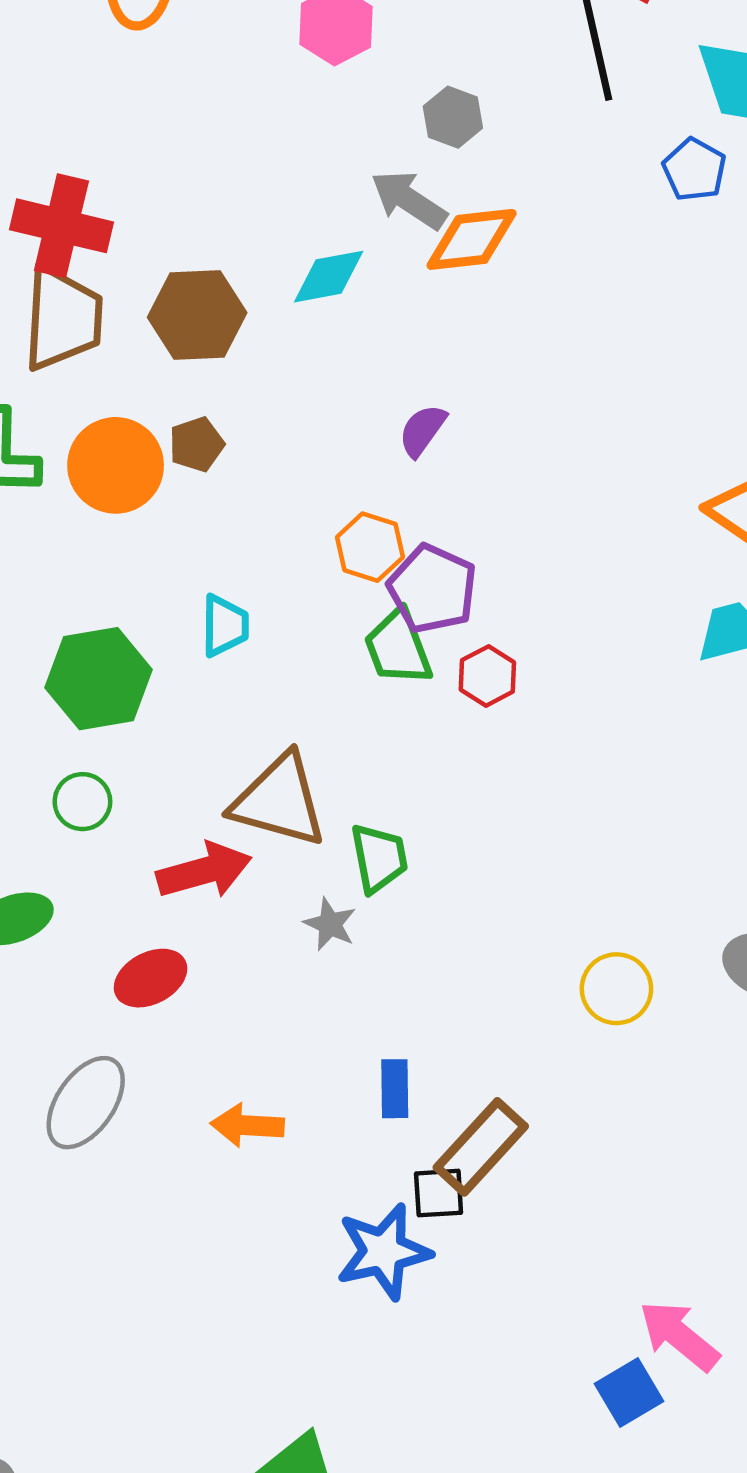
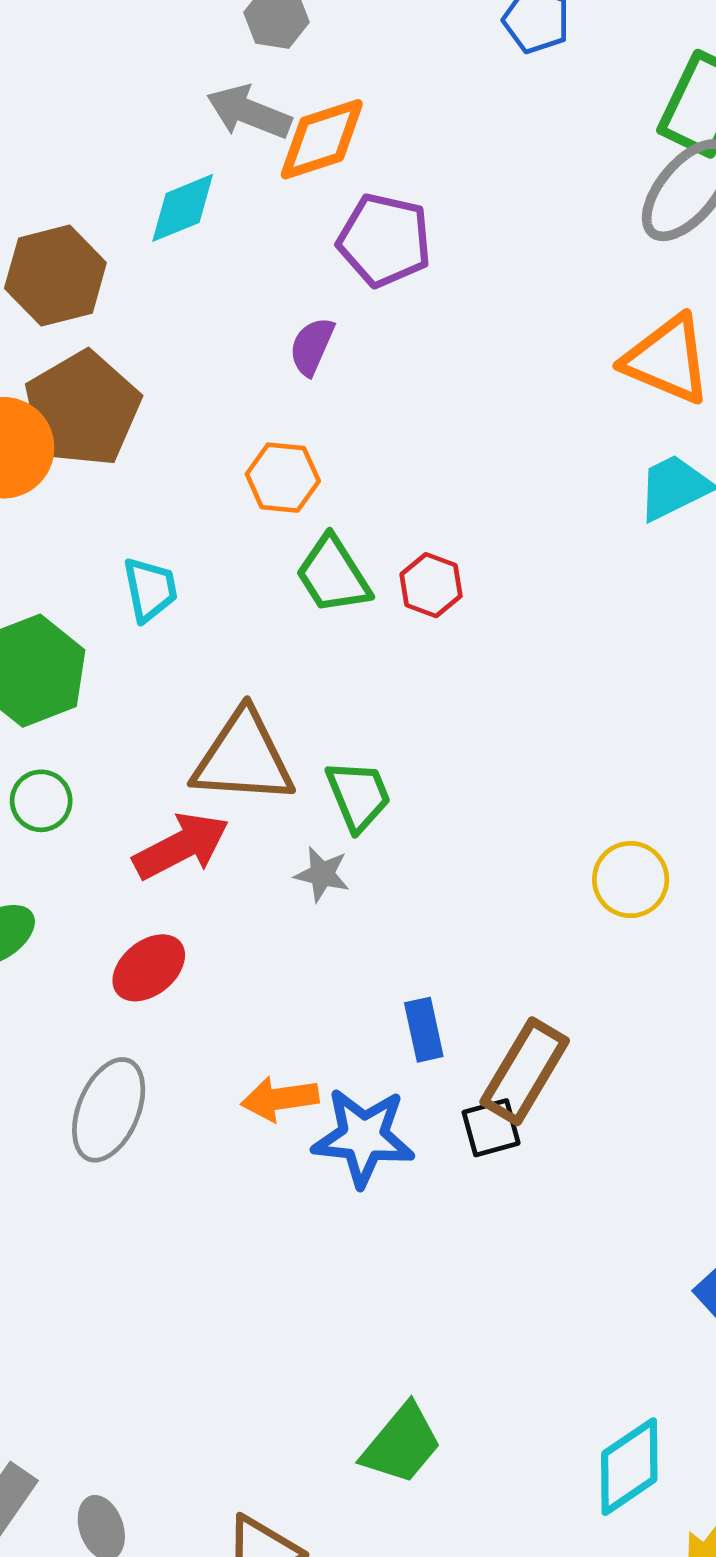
brown pentagon: (197, 444) -> (82, 409), size x2.0
purple pentagon: (432, 589) -> (384, 240), moved
blue star: (383, 1252) -> (363, 1137), moved, turned 30

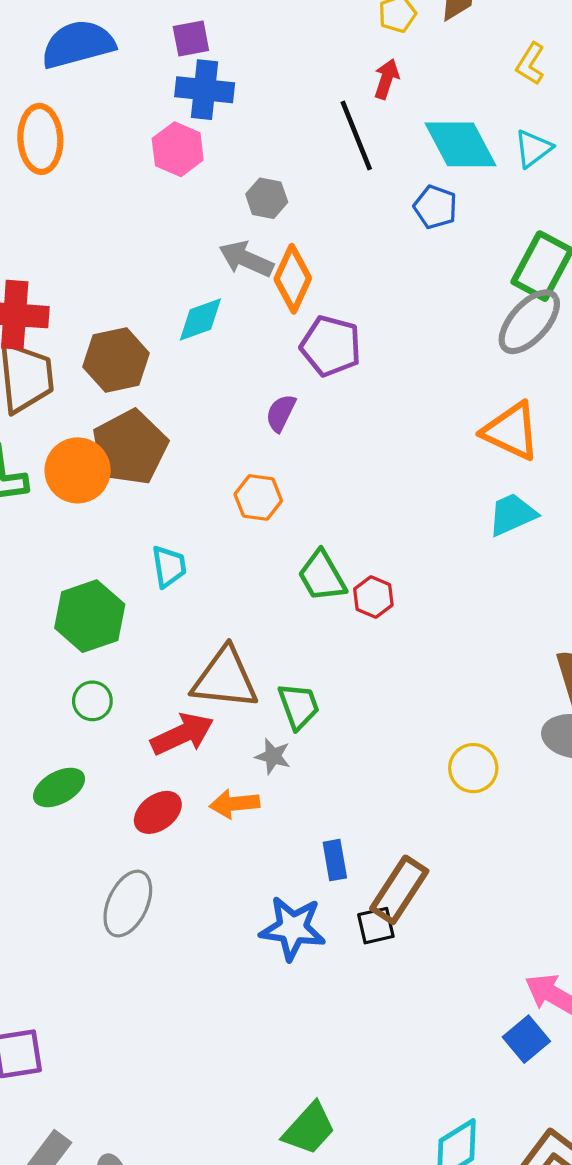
orange diamond: (322, 139) -> (293, 279), turned -50
green trapezoid: (333, 575) -> (322, 576), moved
red hexagon: (431, 585) -> (373, 597), moved
orange arrow: (280, 1099) -> (234, 804), moved

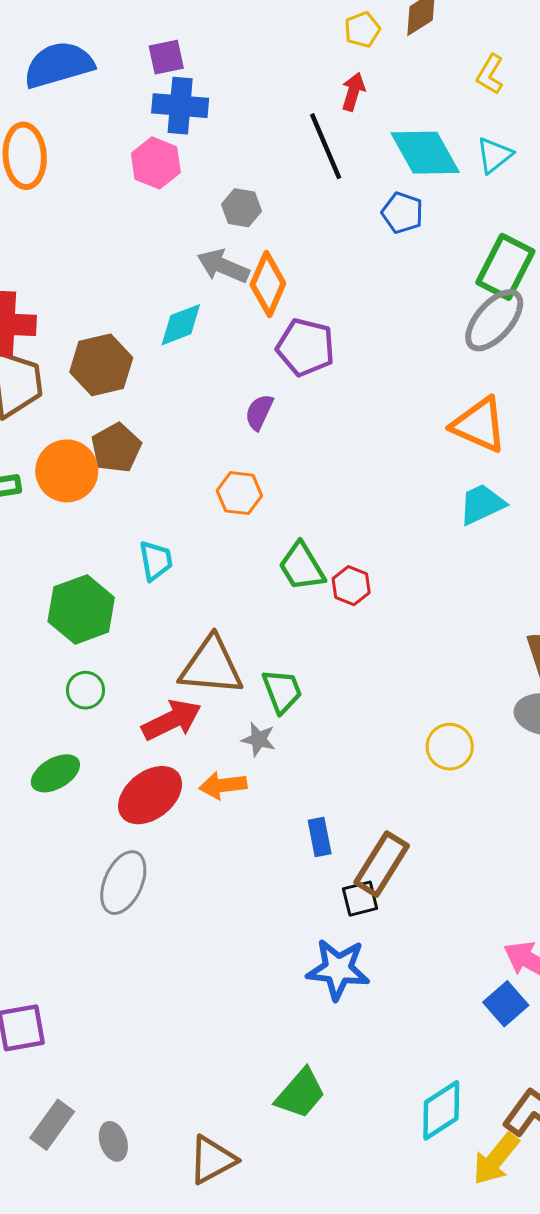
brown pentagon: (130, 447) -> (116, 448), size x0.7
red ellipse: (158, 812) -> (150, 795), size x1.4
blue star: (293, 928) -> (338, 969), moved

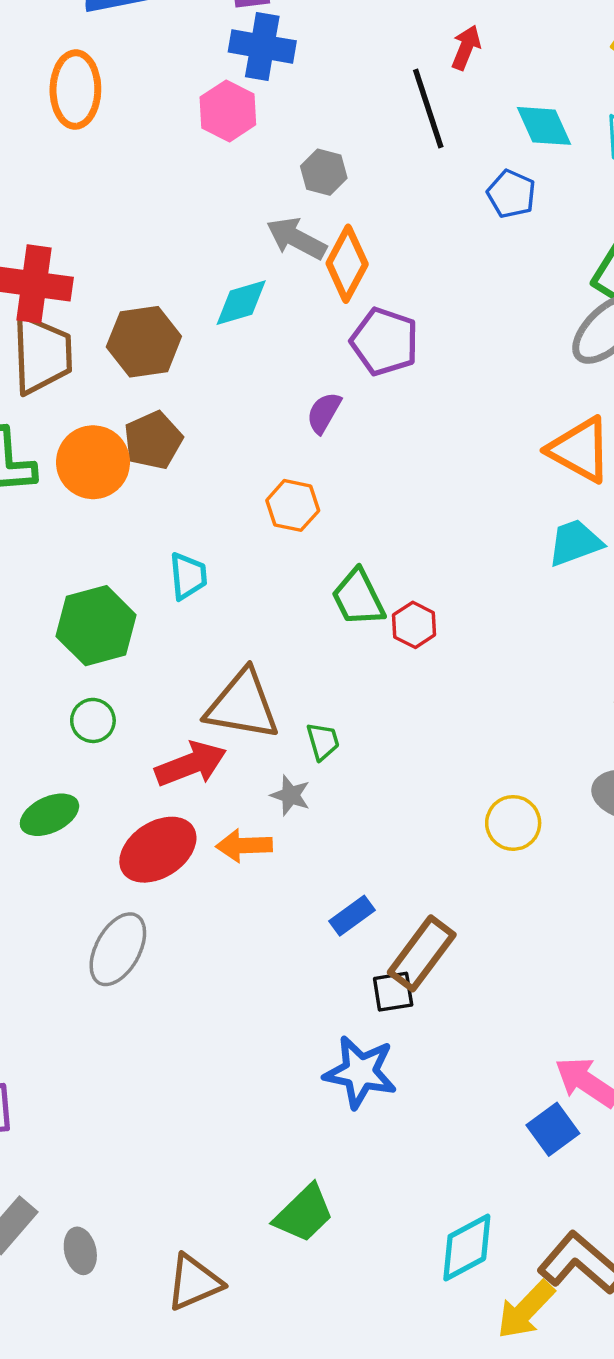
cyan diamond: (425, 153) -> (544, 126), size x0.7
green trapezoid: (282, 691) -> (323, 741), size x0.7
blue rectangle: (320, 837) -> (352, 916), turned 60

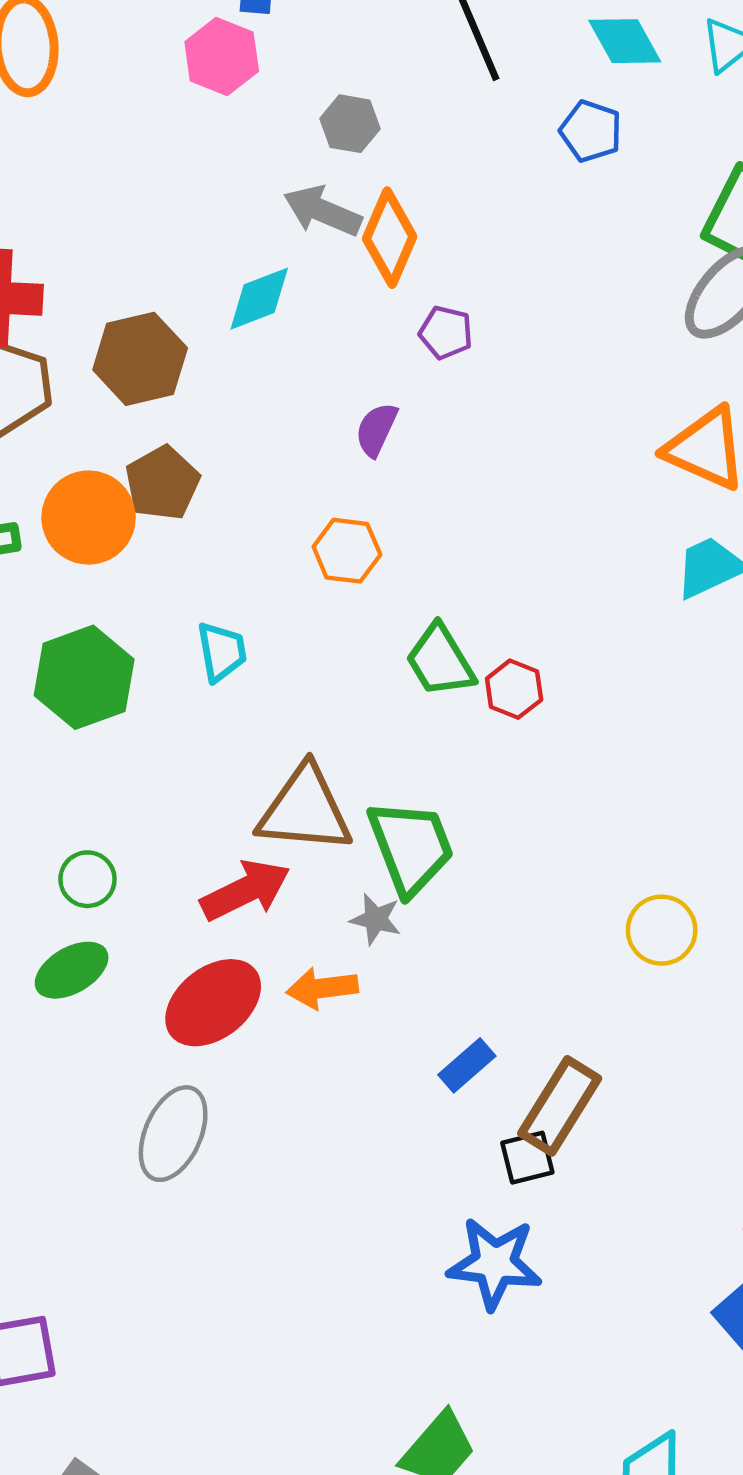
purple pentagon: (385, 342) -> (446, 332), size x0.6
green hexagon: (96, 626) -> (84, 677), moved
green circle: (93, 720) -> (87, 879), moved
green trapezoid: (323, 741) -> (411, 847), size x2.0

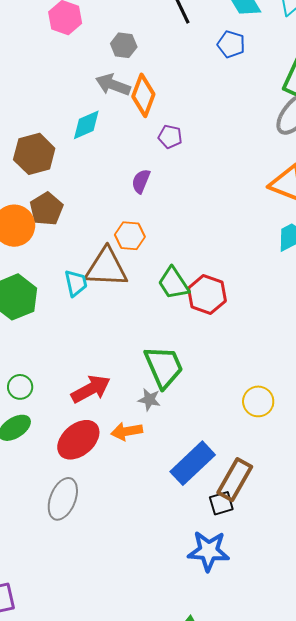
red hexagon: (514, 689) -> (207, 295), size x1.5
brown triangle: (305, 810) -> (106, 268), moved
yellow circle: (662, 930) -> (258, 401), moved
blue rectangle: (467, 1065) -> (193, 463), size x1.8

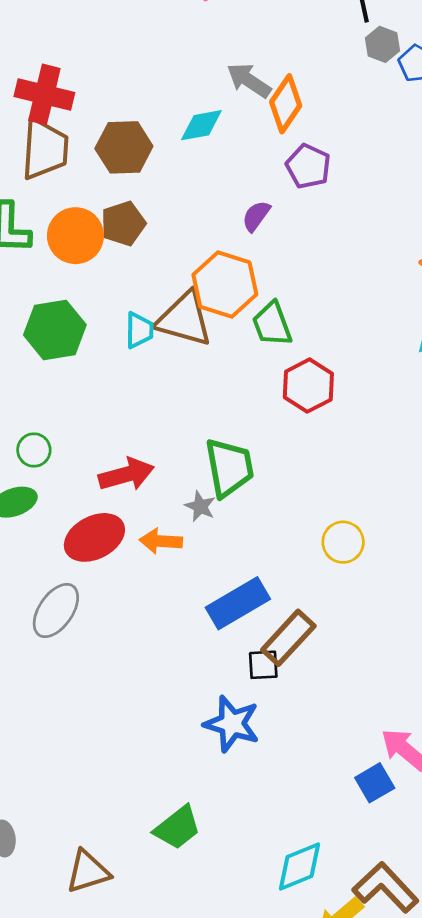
gray hexagon: (124, 45) -> (382, 44), moved
purple pentagon: (170, 137) -> (308, 166), size x1.4
orange hexagon: (130, 236) -> (225, 285), size x1.6
green trapezoid: (173, 283) -> (272, 324), moved

